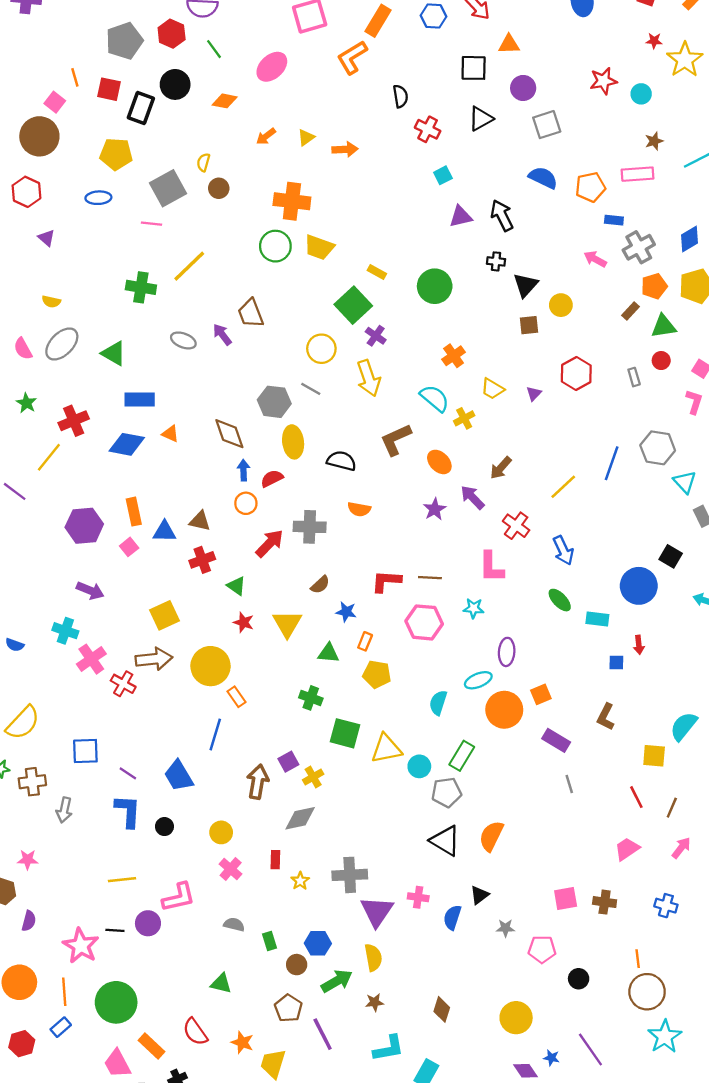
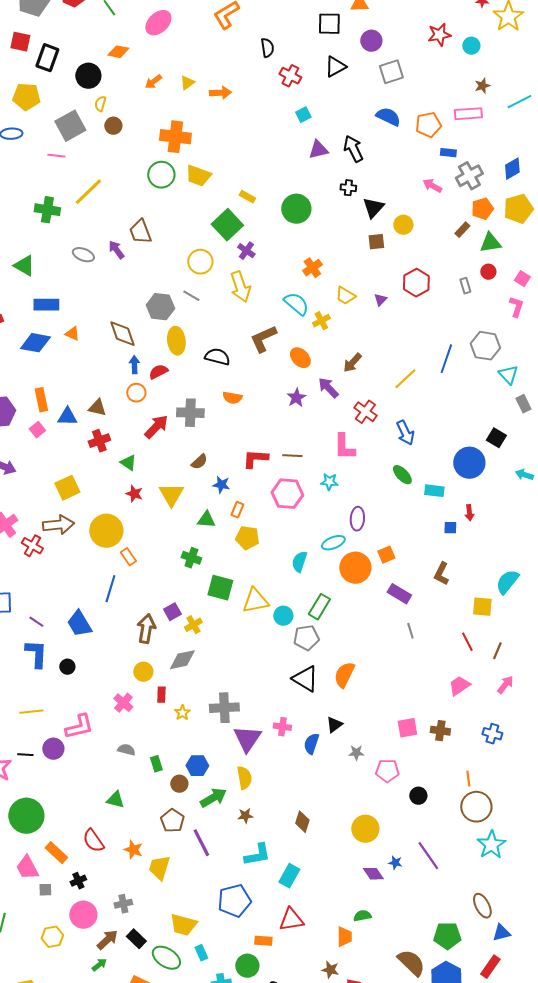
black circle: (175, 84) -> (88, 76), moved
yellow circle: (221, 832) -> (143, 672), moved

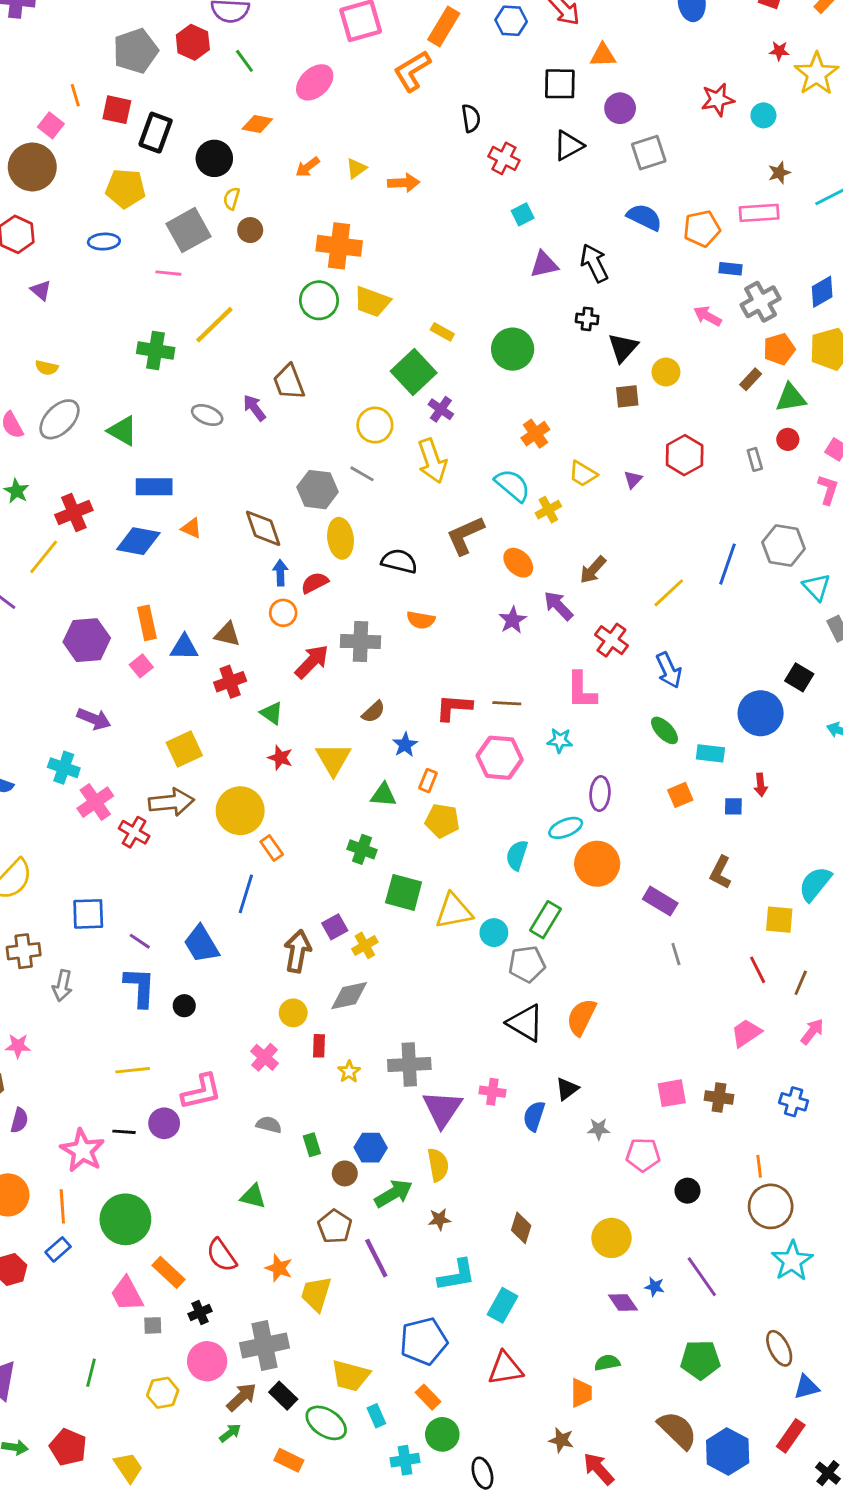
blue star: (221, 485) -> (405, 745), turned 30
orange square: (386, 555) -> (680, 795), moved
gray cross: (123, 904) -> (265, 1345), size x1.8
green pentagon: (447, 936) -> (700, 1360), moved
orange rectangle: (263, 941) -> (428, 1397), moved, turned 42

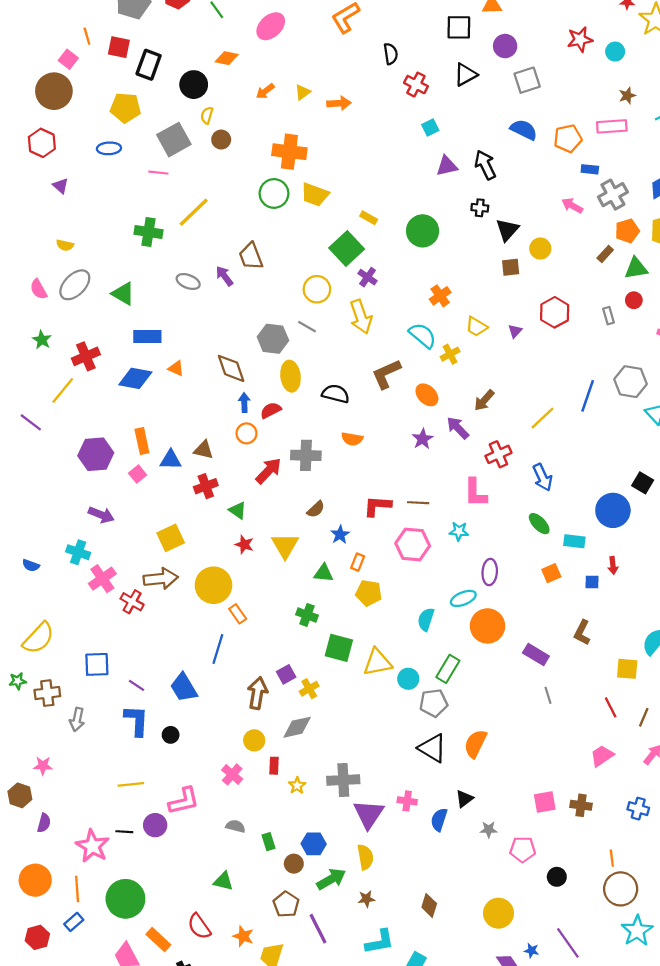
red cross: (611, 640) -> (498, 454), turned 30

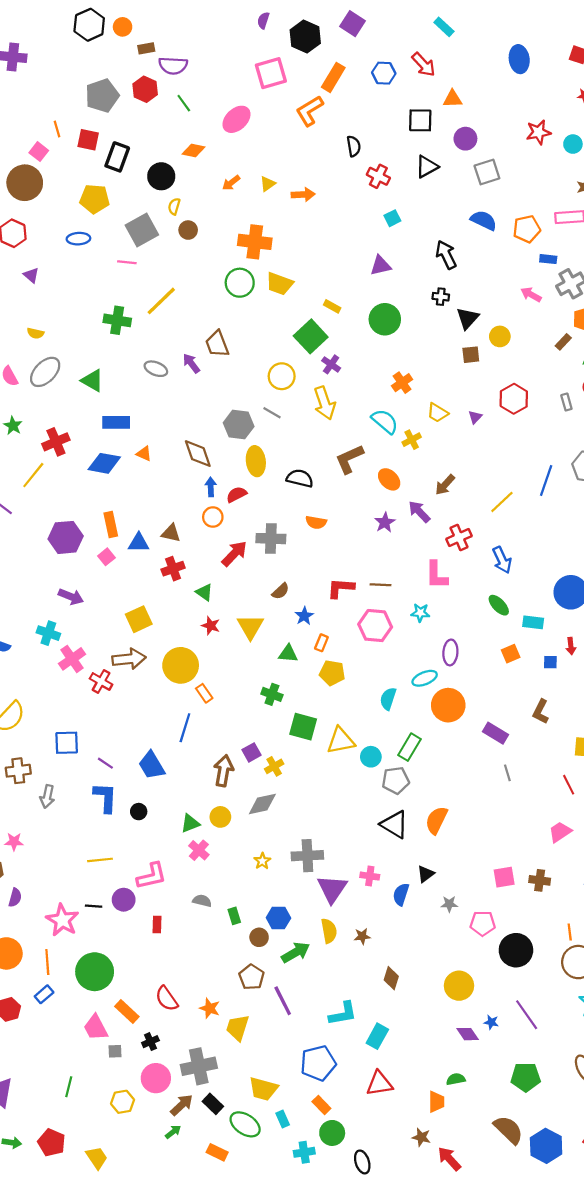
purple triangle: (447, 166) -> (381, 266), moved
red rectangle: (274, 766) -> (157, 924), moved
black circle: (557, 877) -> (516, 950), size x1.8
green triangle: (223, 881) -> (190, 823), moved, turned -36
brown star: (366, 899) -> (362, 936), moved

